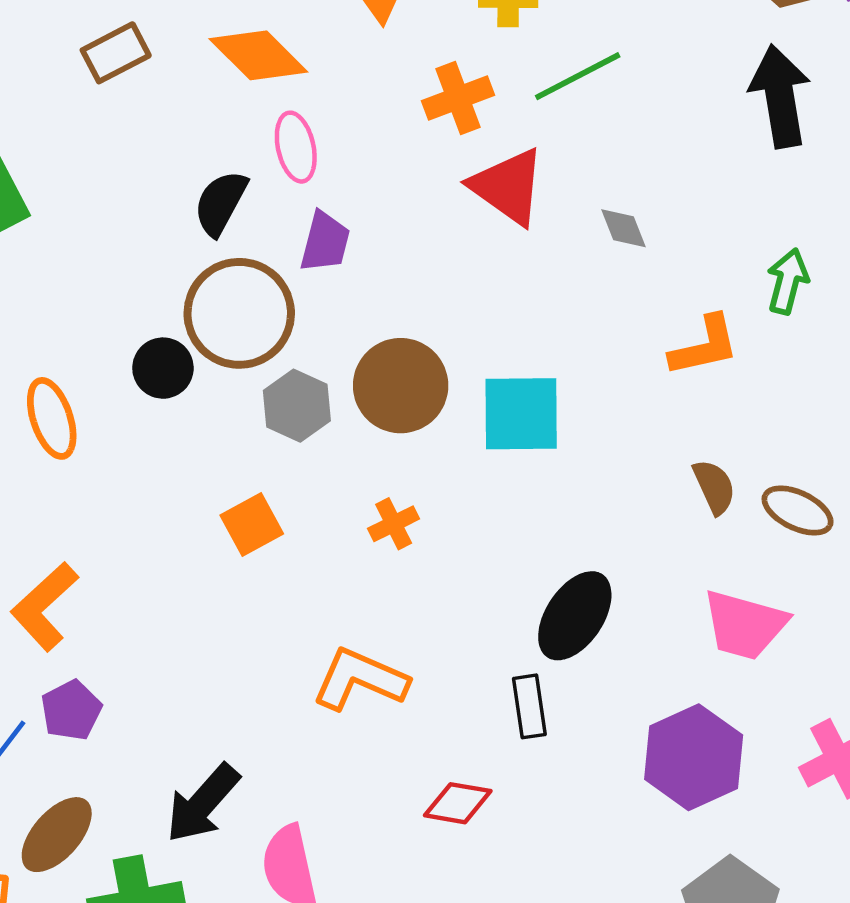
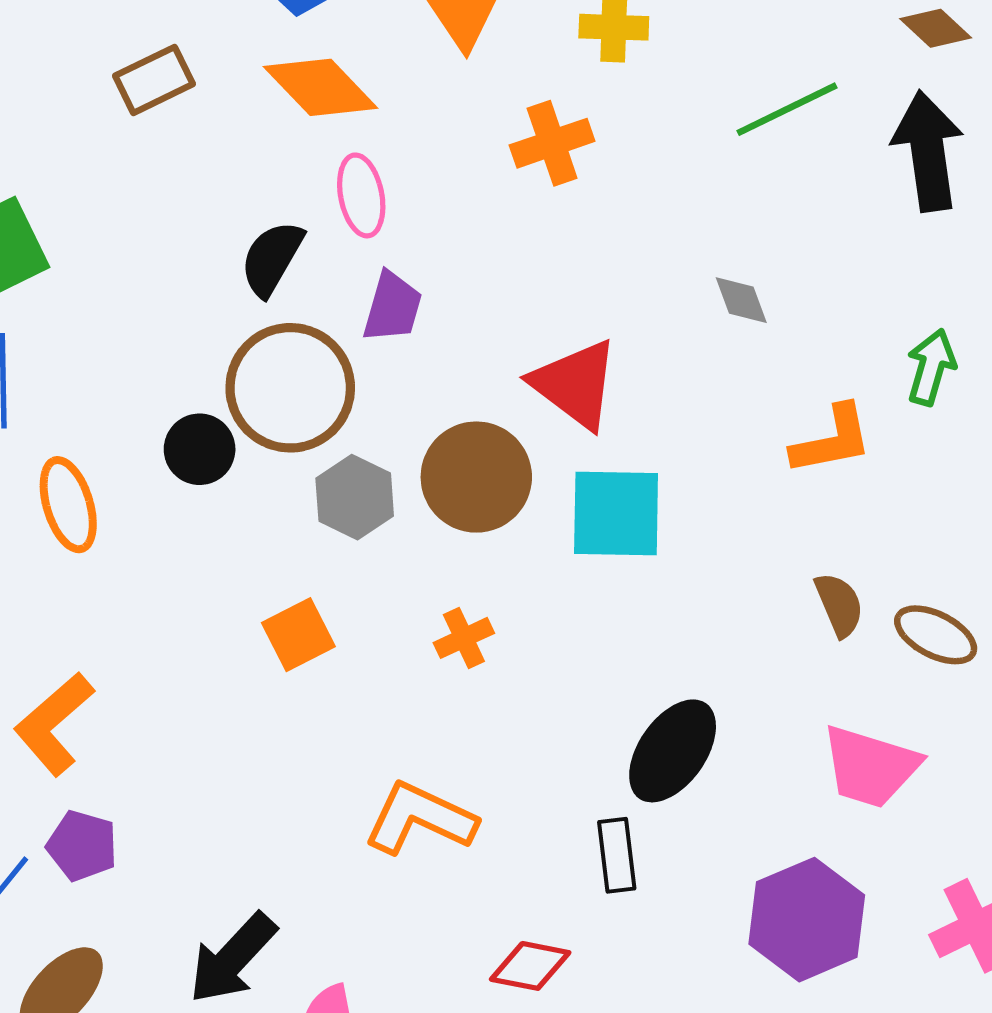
green line: (578, 76) -> (787, 109), moved
red triangle: (508, 187) -> (575, 384), moved
purple pentagon: (71, 710) -> (82, 846), turned -30

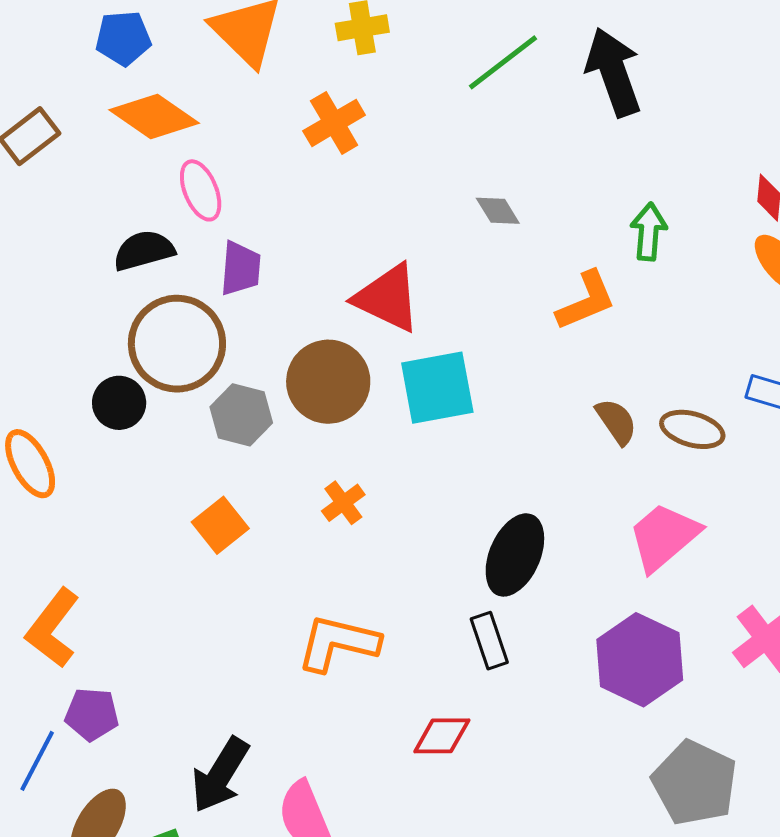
black semicircle: (272, 258) -> (144, 250), turned 56
pink trapezoid: (870, 767) -> (664, 537), turned 134

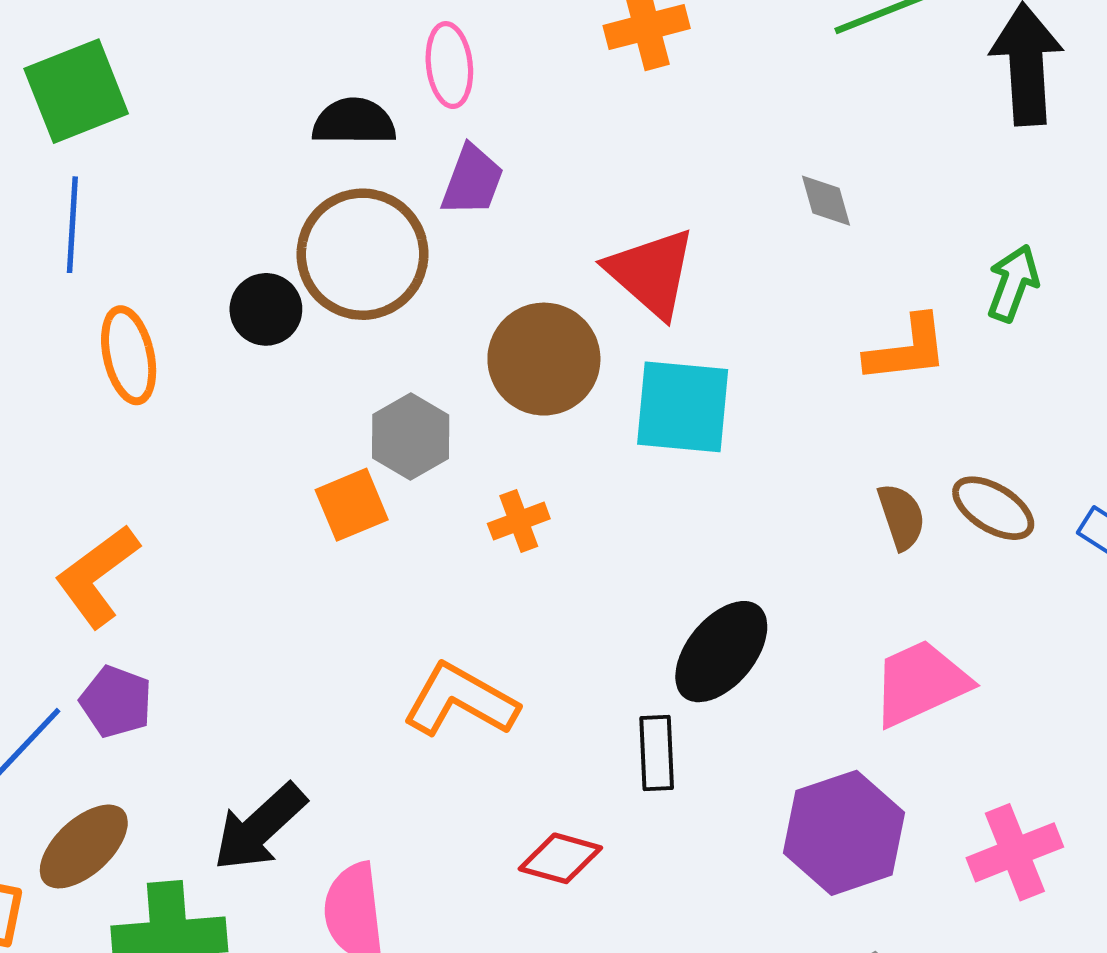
gray hexagon: (241, 415) -> (411, 437), moved
brown ellipse: (692, 429) -> (993, 508), moved

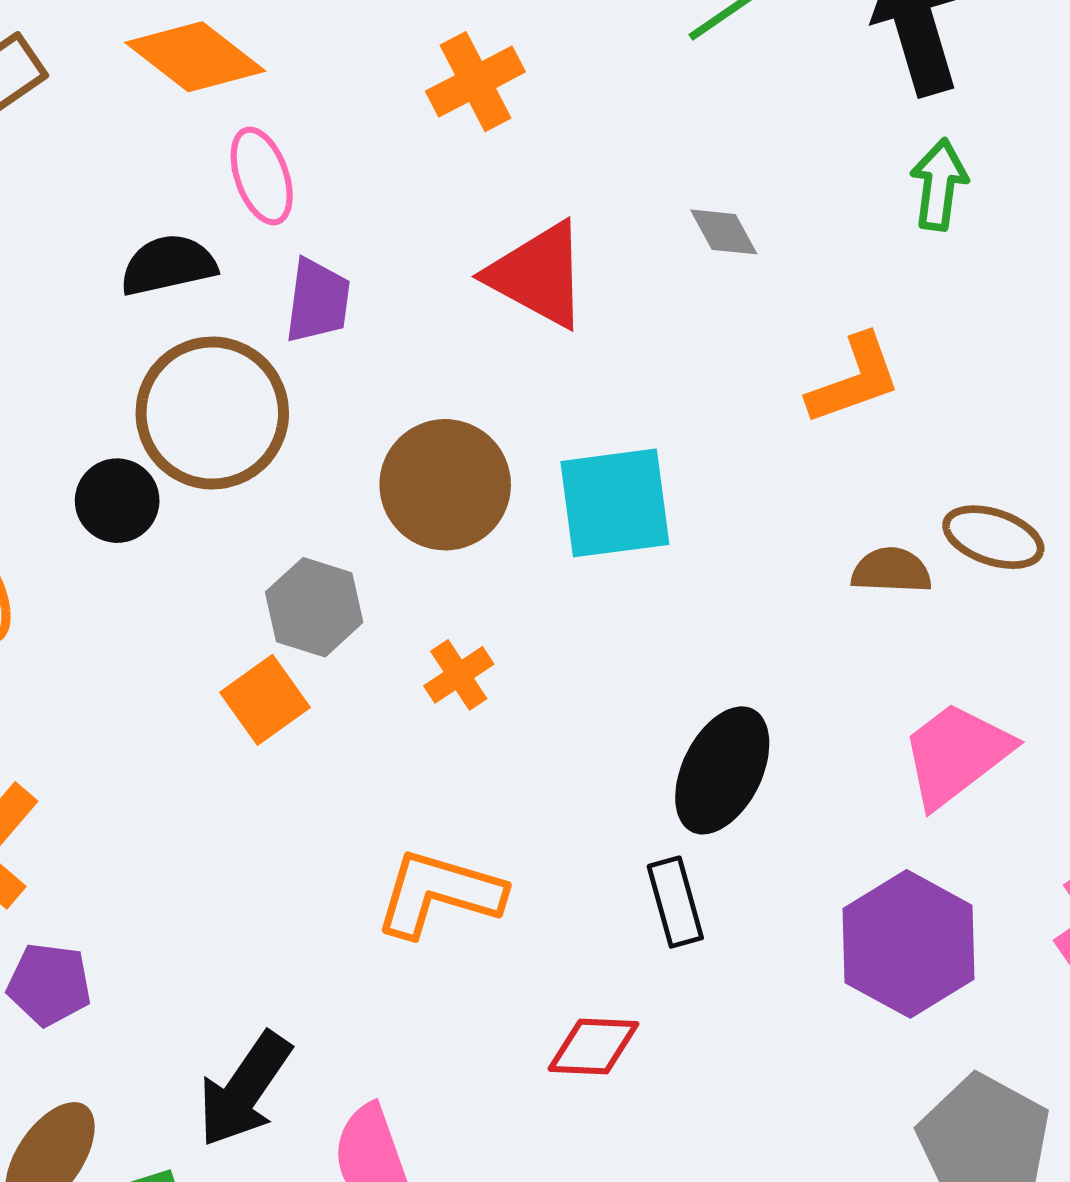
red triangle: (651, 273) -> (538, 275), moved
green arrow: (1013, 283) -> (939, 185), moved
brown semicircle: (901, 517) -> (891, 570), turned -56

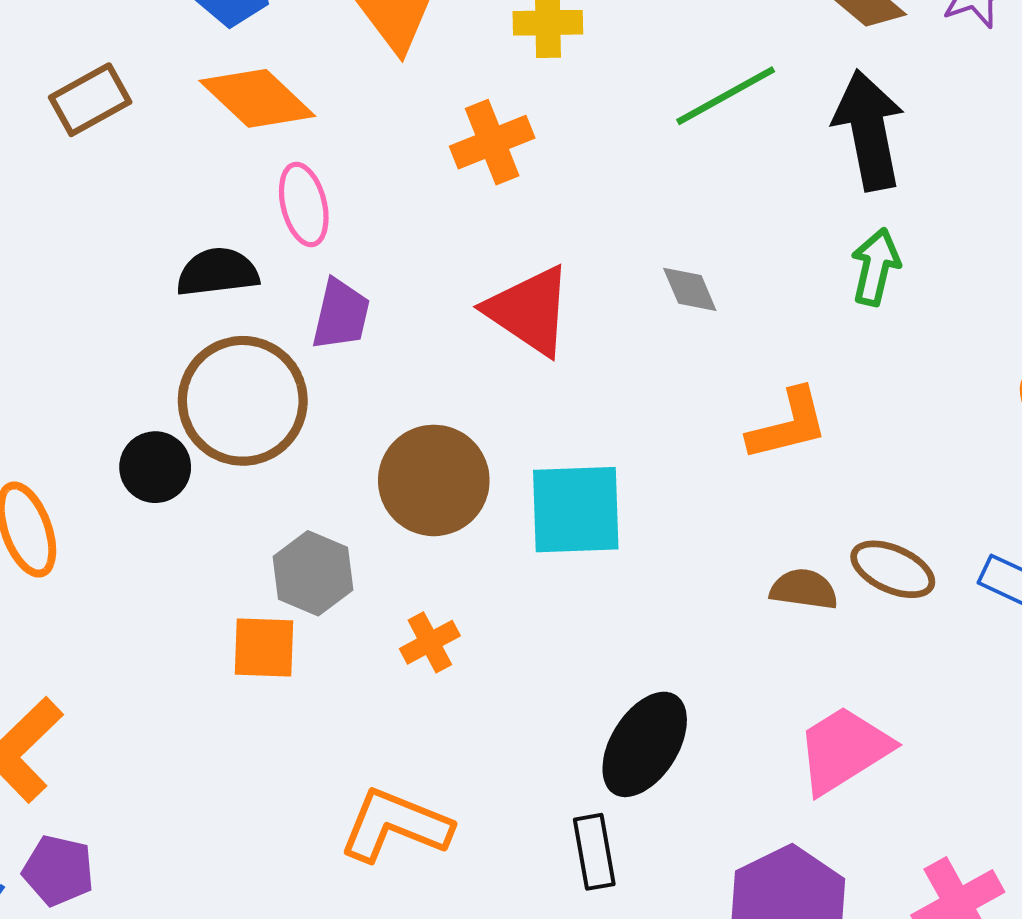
orange square: (265, 700) -> (264, 648), turned 32

